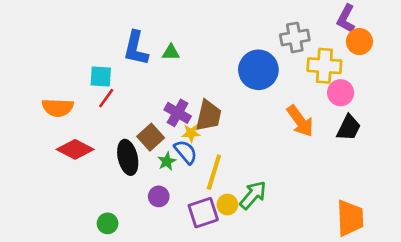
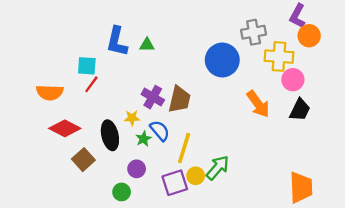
yellow star: (191, 133) -> (132, 118), moved
brown square: (151, 137) -> (83, 160), moved
green circle: (108, 223) -> (122, 192), moved

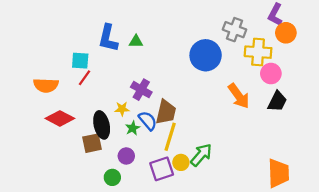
gray cross: (254, 32) -> (234, 30), turned 30
brown trapezoid: (179, 99) -> (166, 112), moved
brown square: (83, 160) -> (92, 143), moved, turned 30

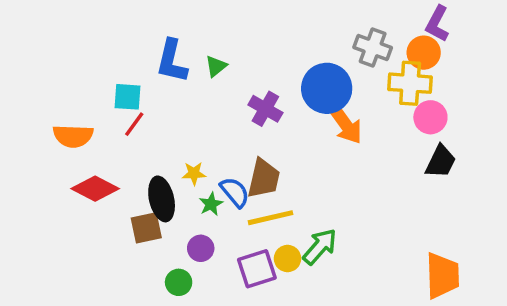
orange circle: (286, 33) -> (424, 53), moved
green triangle: (136, 41) -> (216, 66), turned -40
purple cross: (141, 90) -> (265, 109), moved
orange arrow: (239, 96) -> (345, 124), moved
yellow line: (170, 137) -> (270, 218), turned 60

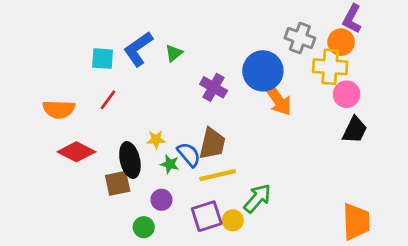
blue L-shape: (172, 61) -> (138, 49), turned 42
cyan square: (128, 97) -> (103, 59), moved
green star: (211, 204) -> (170, 164), turned -30
yellow circle: (288, 259) -> (233, 220), moved

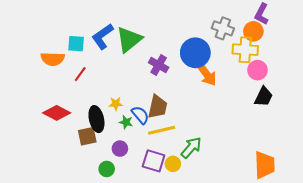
green triangle: (174, 53) -> (129, 40), size x2.0
orange semicircle: (59, 109) -> (53, 59), moved
purple square: (207, 216) -> (154, 161), turned 35

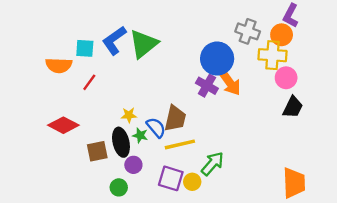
purple cross: (159, 65) -> (207, 86), moved
black ellipse: (96, 119) -> (121, 142), moved

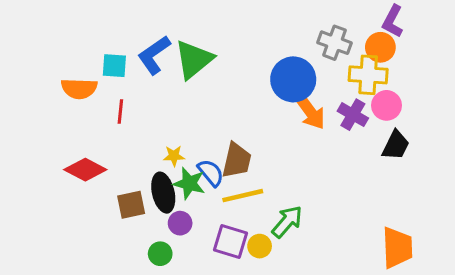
red line: (89, 82) -> (120, 112), turned -30
purple cross: (207, 86) -> (353, 115), moved
green star: (140, 135) -> (189, 183), size x1.5

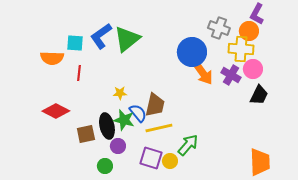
yellow star: (174, 156) -> (120, 93), moved

